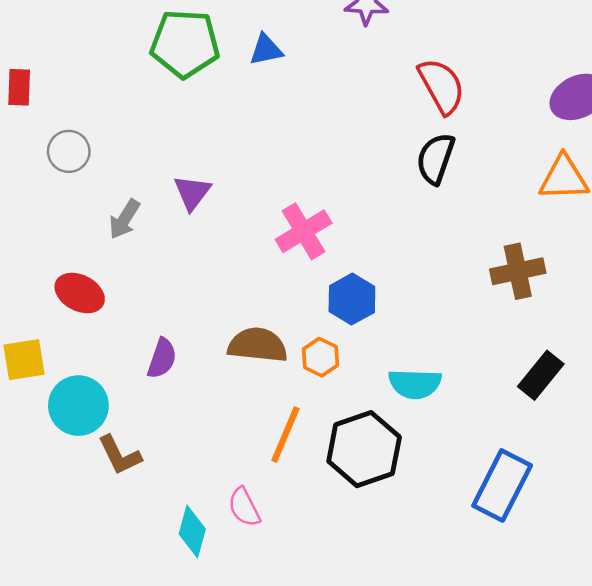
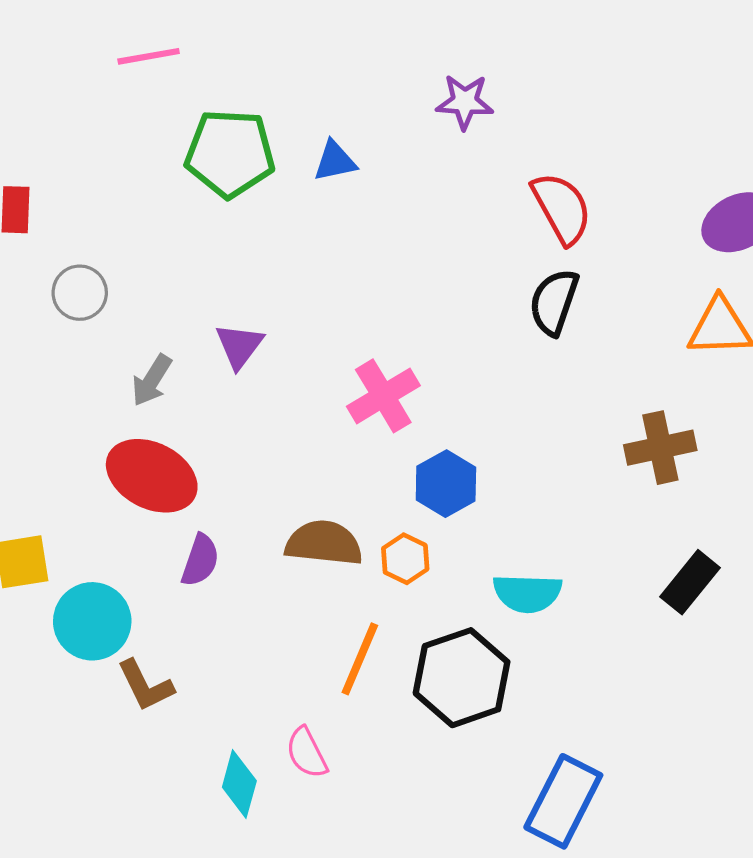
red ellipse: (80, 293) -> (152, 476), moved, size x1.4
blue rectangle: (502, 485) -> (563, 801), moved

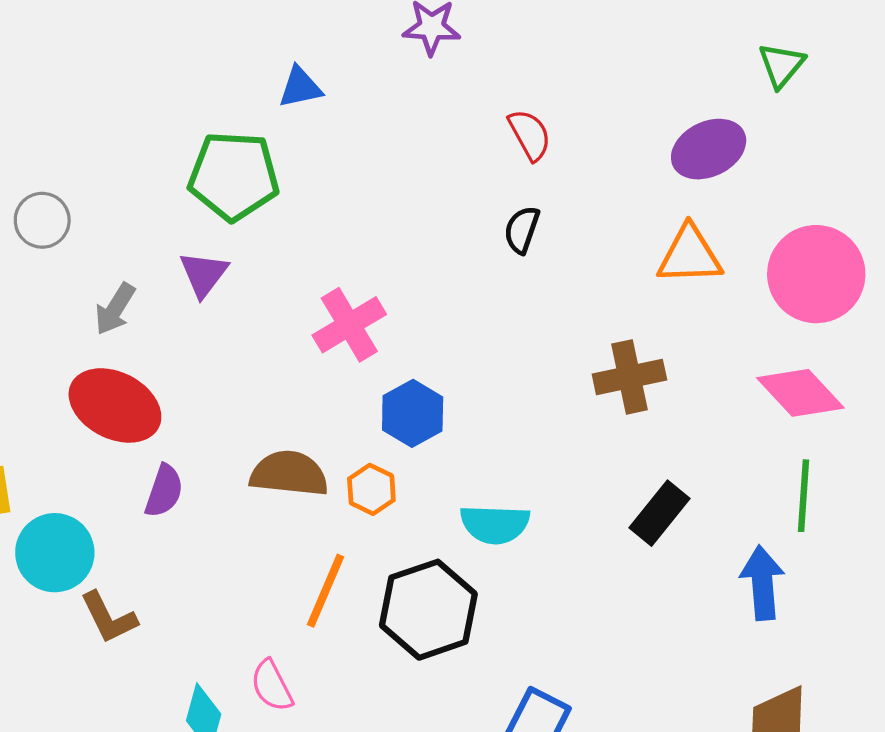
green pentagon: (230, 153) -> (234, 176), moved
red semicircle: (562, 208) -> (530, 135), size x0.7
black semicircle: (554, 302) -> (522, 230), size x0.7

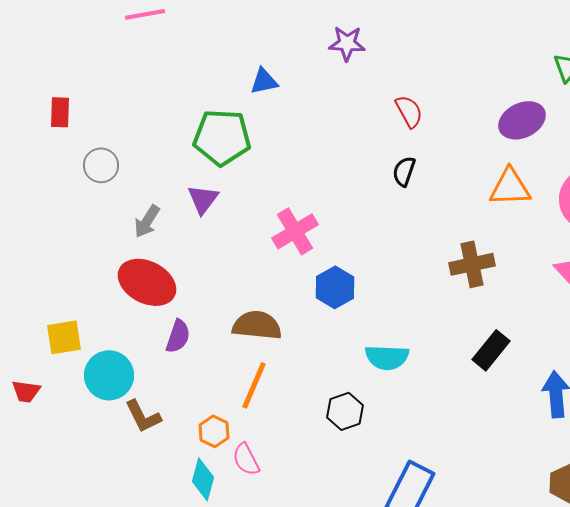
orange hexagon: (371, 489) -> (214, 431), moved
orange line: (326, 591) -> (254, 385), moved
black hexagon: (428, 610) -> (345, 411), size x0.6

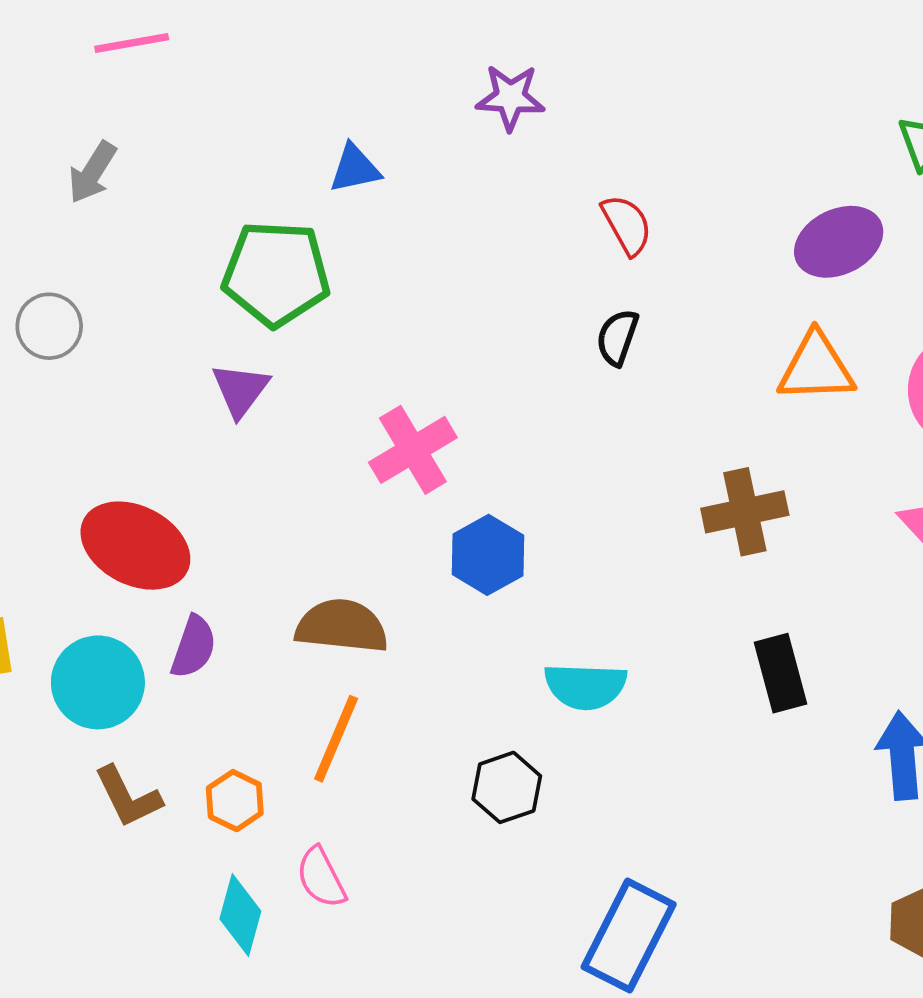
gray arrow: (147, 221) -> (92, 172), moved
black rectangle: (491, 350) -> (780, 673), turned -54
cyan circle: (109, 375) -> (98, 682), moved
orange hexagon: (214, 431) -> (235, 801), moved

